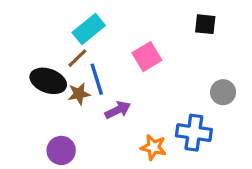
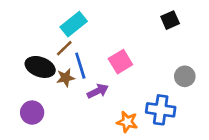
black square: (205, 24) -> (170, 20), turned -30
pink square: (147, 57) -> (120, 62), moved
purple circle: (61, 150) -> (32, 113), moved

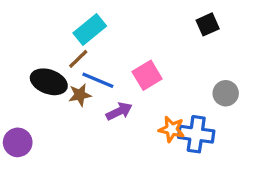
blue line: (80, 66) -> (98, 80), turned -50
purple circle: (32, 113) -> (18, 142), moved
orange star: (127, 122) -> (172, 129), moved

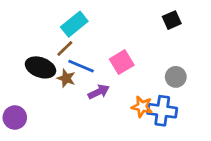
gray circle: (226, 93) -> (176, 77), moved
brown star: (80, 95) -> (66, 78), turned 30

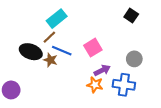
black square: (172, 20) -> (131, 15), turned -32
purple arrow: (99, 92) -> (102, 70), moved
orange star: (142, 107) -> (95, 85), moved

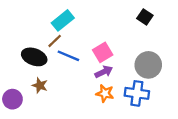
gray circle: (134, 59) -> (148, 65), size x1.5
brown star: (50, 60) -> (40, 85), moved
purple arrow: (102, 70) -> (104, 72), moved

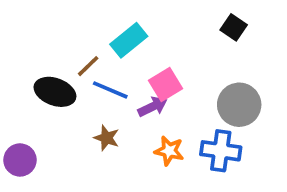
cyan rectangle: (63, 20) -> (129, 40), moved
purple arrow: (104, 72) -> (153, 107), moved
brown star: (40, 85) -> (107, 138), moved

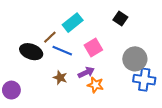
black square: (234, 27) -> (120, 18), moved
purple arrow: (153, 107) -> (86, 72), moved
blue cross: (221, 151) -> (144, 80), moved

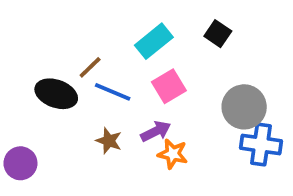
cyan rectangle: (73, 23) -> (154, 41), moved

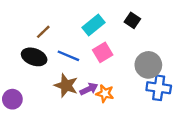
brown line: (90, 67) -> (43, 32), moved
purple arrow: (156, 131) -> (89, 89), moved
brown star: (109, 141) -> (66, 85), size x1.5

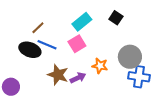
pink square: (103, 52) -> (77, 44), moved
blue line: (68, 56) -> (47, 45), moved
orange star: (105, 93) -> (100, 66), moved

